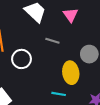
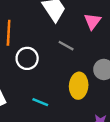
cyan line: (59, 94) -> (40, 102), moved

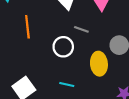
white circle: (27, 58) -> (63, 47), moved

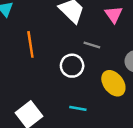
yellow ellipse: (99, 64) -> (113, 83), turned -30

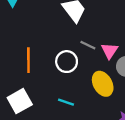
pink triangle: (114, 14) -> (109, 51), moved
orange line: (30, 44) -> (28, 60), moved

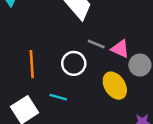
pink triangle: (109, 51) -> (120, 49), turned -36
cyan line: (66, 102) -> (58, 97), moved

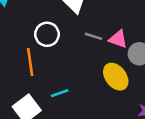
white circle: (74, 63) -> (47, 34), moved
cyan line: (58, 97) -> (60, 93), turned -30

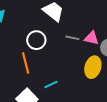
yellow ellipse: (116, 77) -> (93, 67), turned 60

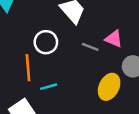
pink triangle: (92, 38) -> (114, 39), moved
cyan line: (51, 84) -> (49, 87), moved

